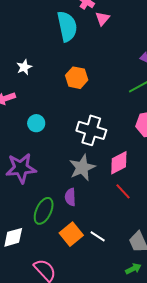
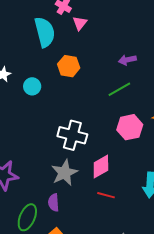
orange hexagon: (77, 78) -> (69, 66), moved
cyan circle: (36, 123) -> (32, 86), moved
red line: (123, 191) -> (106, 195), turned -30

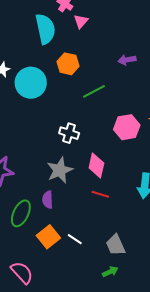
cyan circle: (32, 86) -> (31, 83), size x1.8
green line: (119, 89) -> (94, 91), moved
white cross: (72, 135) -> (69, 133), size x0.7
pink diamond: (101, 167) -> (96, 165), turned -50

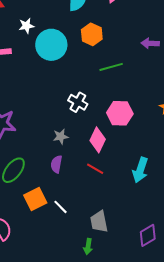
pink hexagon: (127, 127) -> (120, 113), moved
gray star: (60, 170) -> (61, 136), size x0.6
purple semicircle: (48, 200) -> (56, 164), moved
green arrow: (110, 272) -> (88, 246), turned 112

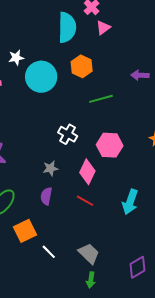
white line: (60, 207) -> (49, 252), moved
gray trapezoid: (99, 222) -> (89, 253), turned 145
green arrow: (88, 246) -> (91, 280), moved

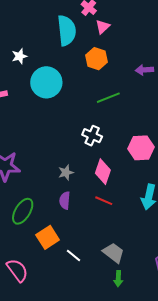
white star: (16, 58) -> (19, 56), moved
orange hexagon: (82, 66) -> (96, 59), moved
white cross: (68, 134) -> (92, 136), moved
pink hexagon: (110, 145) -> (141, 148), moved

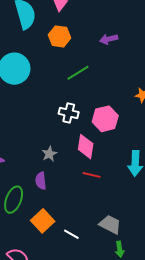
pink hexagon: (141, 148) -> (105, 119), moved
purple semicircle: (65, 200) -> (41, 181), moved

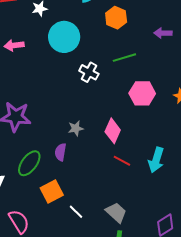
white cross: (69, 113) -> (89, 72), moved
pink hexagon: (105, 119) -> (142, 93), moved
red line: (92, 175) -> (122, 161), moved

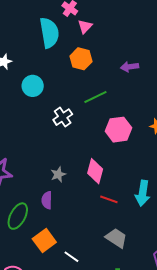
cyan circle: (64, 37) -> (33, 86), size x0.7
white cross: (89, 72) -> (63, 117), turned 36
gray trapezoid: (116, 212) -> (116, 238), moved

